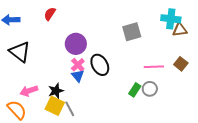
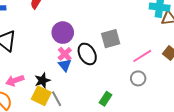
gray square: (132, 32) -> (111, 39), moved
pink line: (154, 67) -> (142, 56), turned -30
green rectangle: (135, 90) -> (106, 99), moved

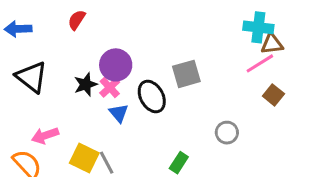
pink cross: (65, 54) -> (110, 87), moved
pink line: (142, 56) -> (260, 63), moved
black star: (42, 80) -> (86, 84), moved

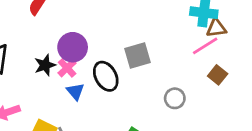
gray circle: (227, 133) -> (175, 98), moved

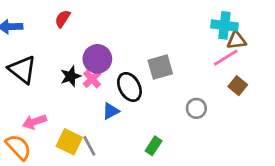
blue triangle: (75, 91) -> (111, 111), moved, turned 42

